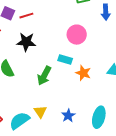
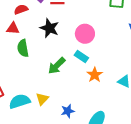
pink circle: (77, 35) -> (85, 34), moved

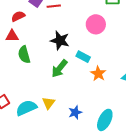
black star: (49, 28) -> (60, 40), moved
pink circle: (85, 34) -> (96, 24), moved

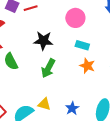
cyan rectangle: (83, 57) -> (82, 45), moved
yellow triangle: (49, 103) -> (44, 104), turned -40

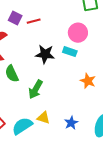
cyan rectangle: (82, 45) -> (70, 52), moved
green arrow: (48, 68) -> (36, 89), moved

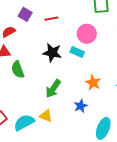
red line: (34, 21) -> (51, 19), moved
green arrow: (36, 89) -> (53, 89), moved
blue star: (71, 123) -> (81, 106), moved

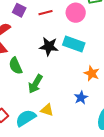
pink circle: (87, 34) -> (76, 13), moved
cyan rectangle: (77, 52) -> (74, 44), size x1.5
green arrow: (53, 89) -> (35, 84), moved

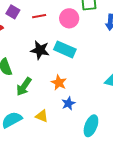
orange star: (92, 73) -> (59, 83), moved
yellow triangle: (47, 110) -> (42, 116), moved

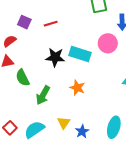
pink circle: (69, 18) -> (108, 43), moved
blue star: (68, 103) -> (82, 131), moved
yellow triangle: (42, 116) -> (64, 123), turned 48

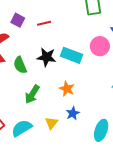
green semicircle: (23, 78) -> (20, 65), moved
blue star: (82, 131) -> (73, 113), moved

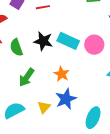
pink circle: (100, 46) -> (94, 45), moved
blue star: (73, 113) -> (66, 99), size x1.5

